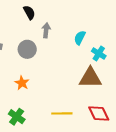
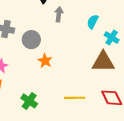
gray circle: (27, 49) -> (31, 40), moved
orange star: (22, 83) -> (45, 61), moved

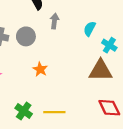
gray circle: (31, 40) -> (26, 36), moved
yellow line: (75, 98) -> (54, 112), moved

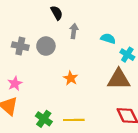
cyan semicircle: (90, 29) -> (108, 39), turned 80
orange star: (40, 69) -> (71, 78), moved

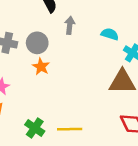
orange star: (71, 78) -> (41, 67), moved

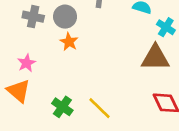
yellow line: (70, 129) -> (100, 108), turned 45

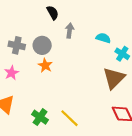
brown triangle: (155, 58) -> (114, 78), turned -45
pink star: (27, 63) -> (11, 73), moved

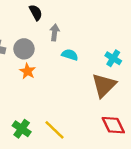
cyan semicircle: (103, 38) -> (70, 55), moved

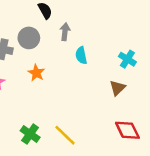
gray circle: (24, 49) -> (29, 38), moved
cyan semicircle: (70, 55) -> (81, 55), turned -119
brown triangle: (104, 85) -> (117, 88), size x0.6

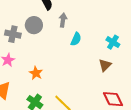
cyan semicircle: (81, 55) -> (76, 39), turned -144
orange star: (36, 73) -> (36, 73), moved

